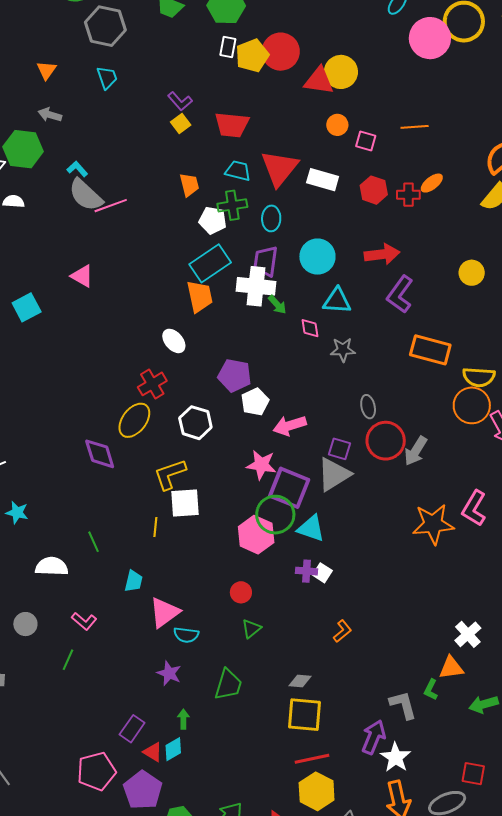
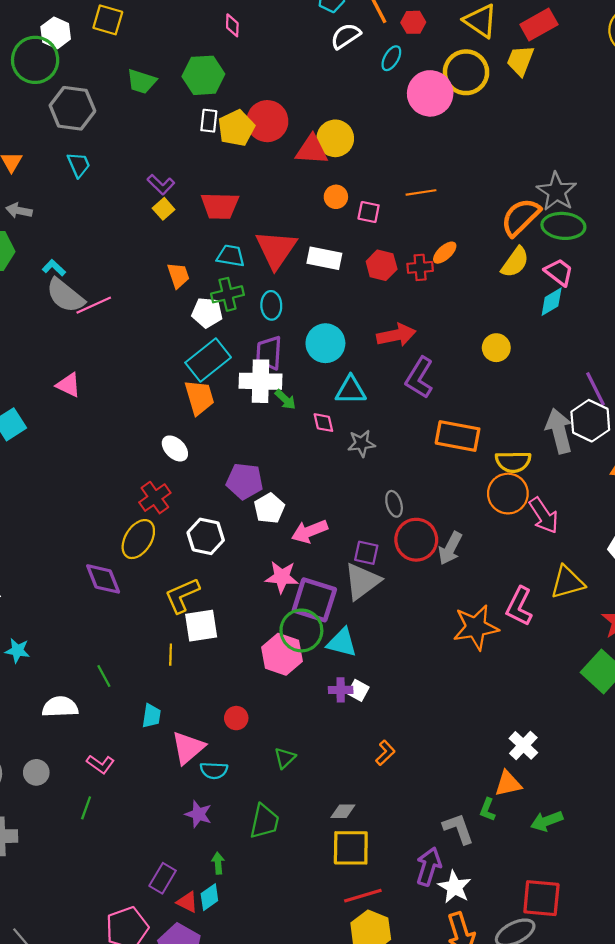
red circle: (241, 592) -> (236, 718), moved
red square: (473, 774) -> (541, 898), size x1.5

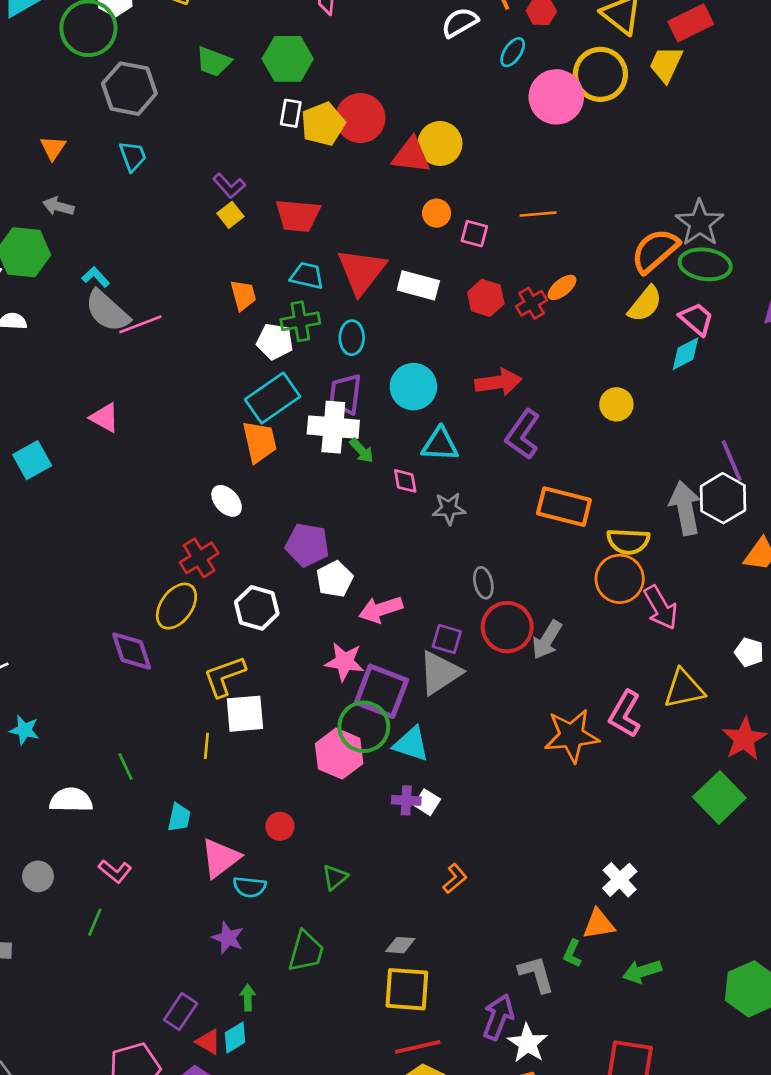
red cross: (420, 267) -> (532, 303), turned -30

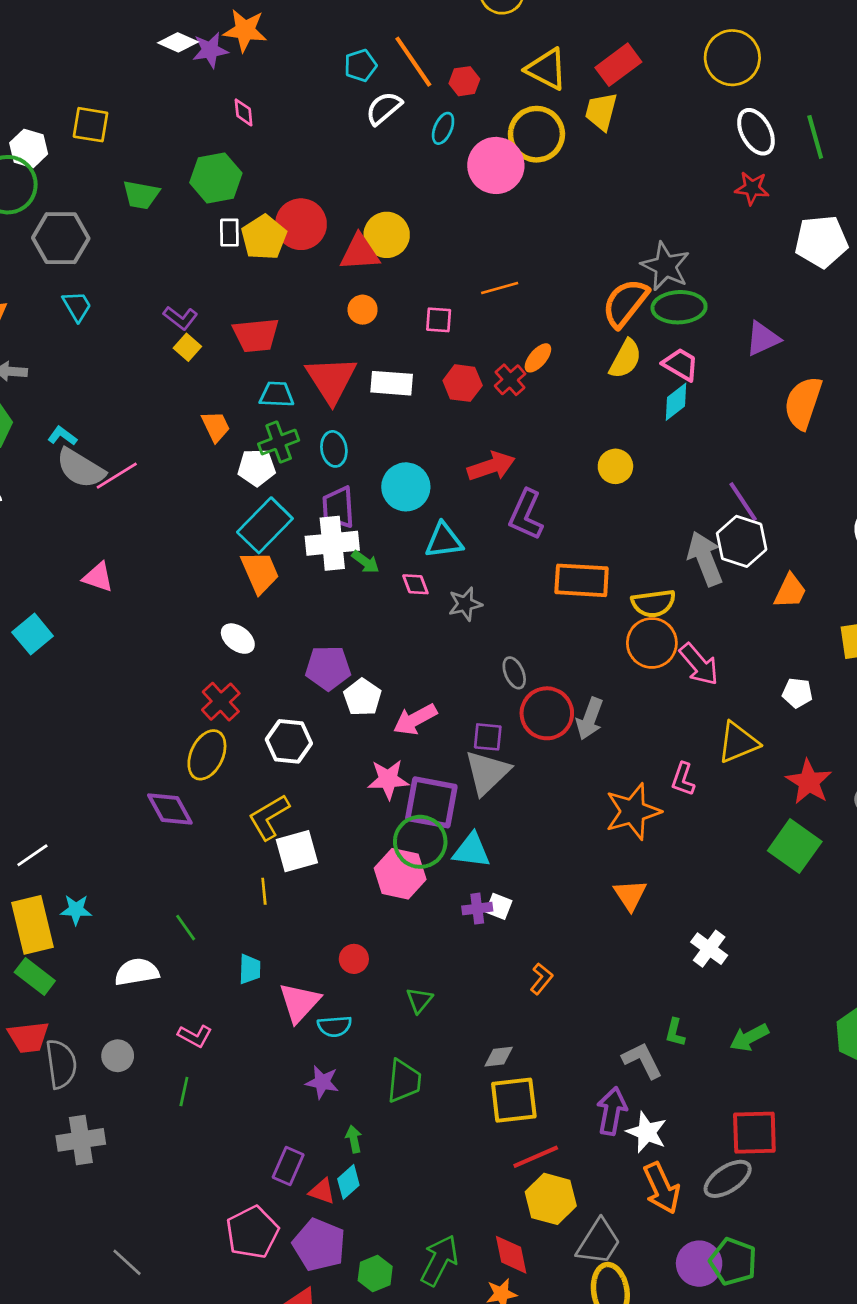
orange circle: (437, 213) -> (363, 310), moved
pink L-shape: (625, 714) -> (683, 779), size x0.7
orange triangle: (599, 924) -> (630, 895), moved, turned -44

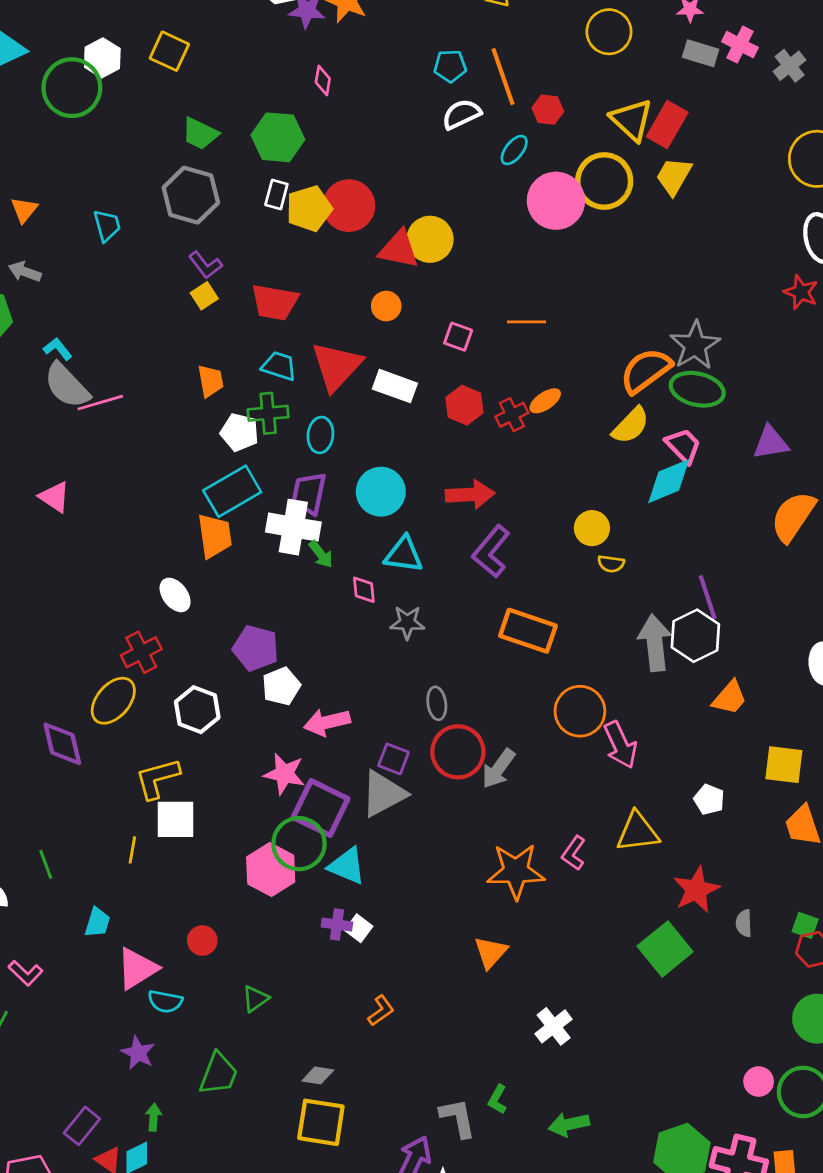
red rectangle: (618, 65) -> (667, 125), moved, turned -39
gray hexagon: (61, 238) -> (191, 195), moved
cyan diamond: (676, 402) -> (669, 481), size x1.4
yellow semicircle: (653, 603) -> (611, 564), moved, size x0.6

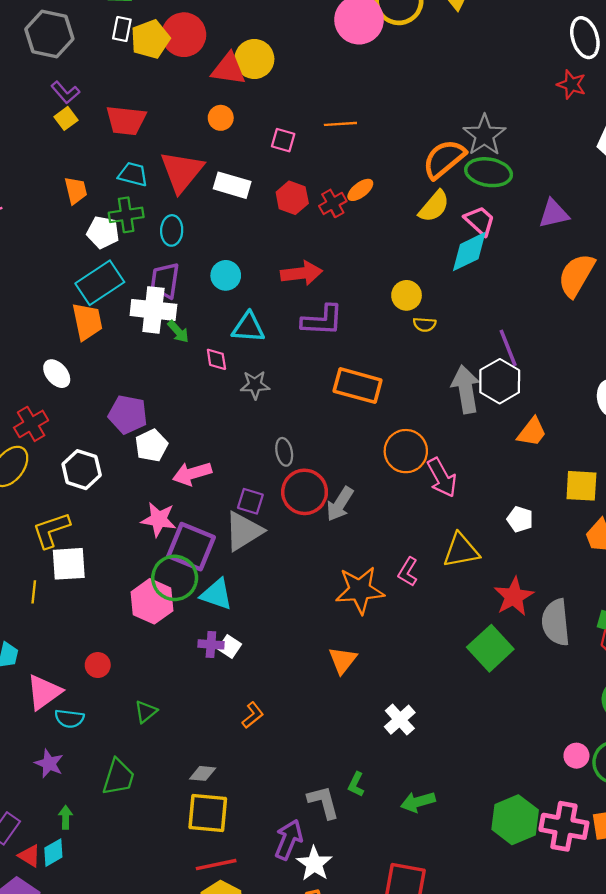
cyan circle: (381, 492) -> (226, 275), size x0.7
purple L-shape: (491, 551) -> (322, 320), turned -123
gray semicircle: (744, 923) -> (556, 622), size x2.0

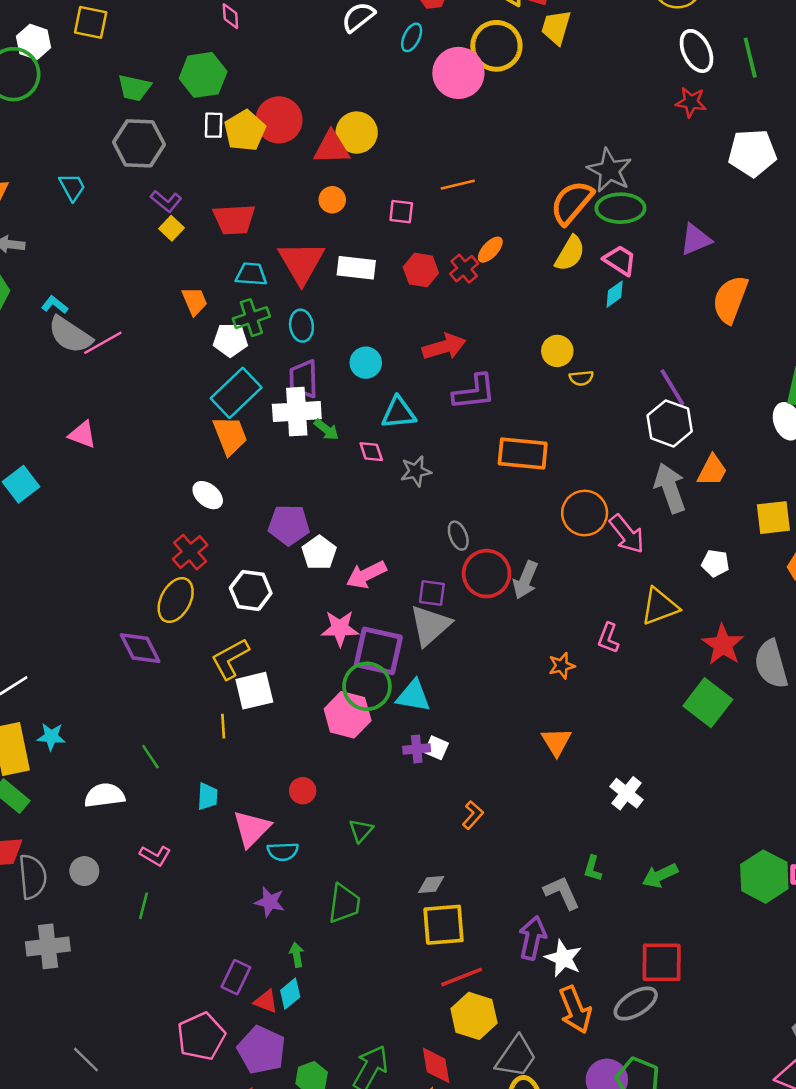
cyan diamond: (469, 252) -> (615, 294), size x0.6
gray arrow: (466, 389) -> (670, 488), moved
orange star: (360, 590) -> (562, 666), size x0.5

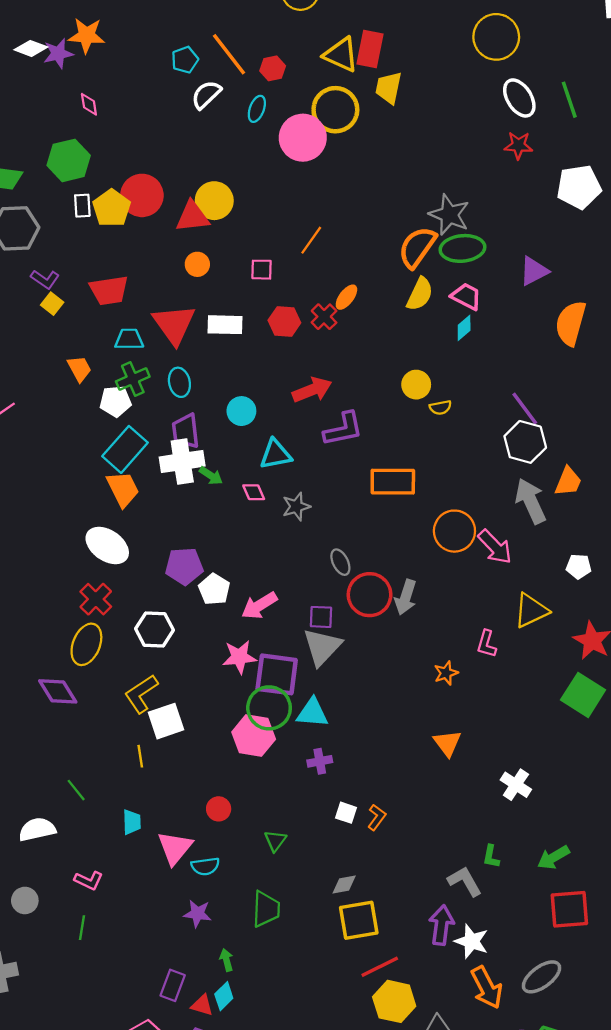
orange line: (458, 185) -> (311, 240), turned -36
white ellipse: (208, 495) -> (107, 545), size x1.5
white square: (436, 748) -> (346, 813), moved
red square: (662, 962) -> (569, 909), moved

